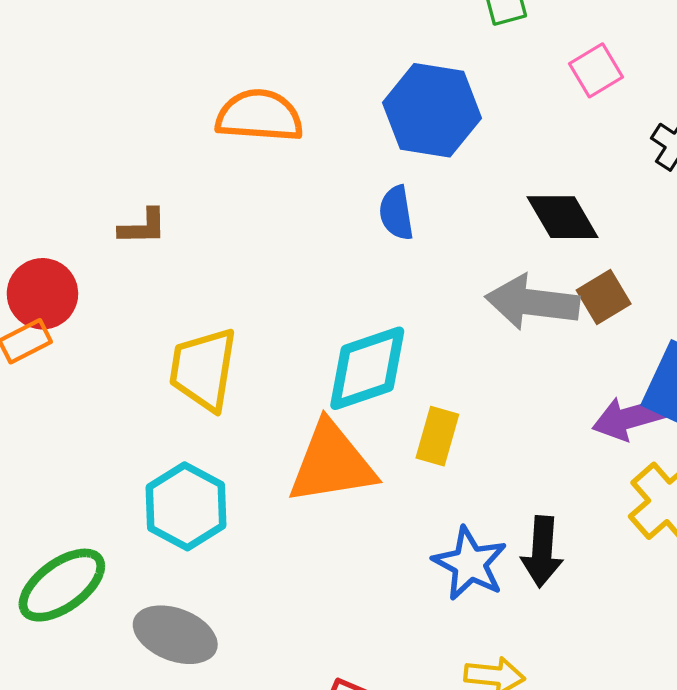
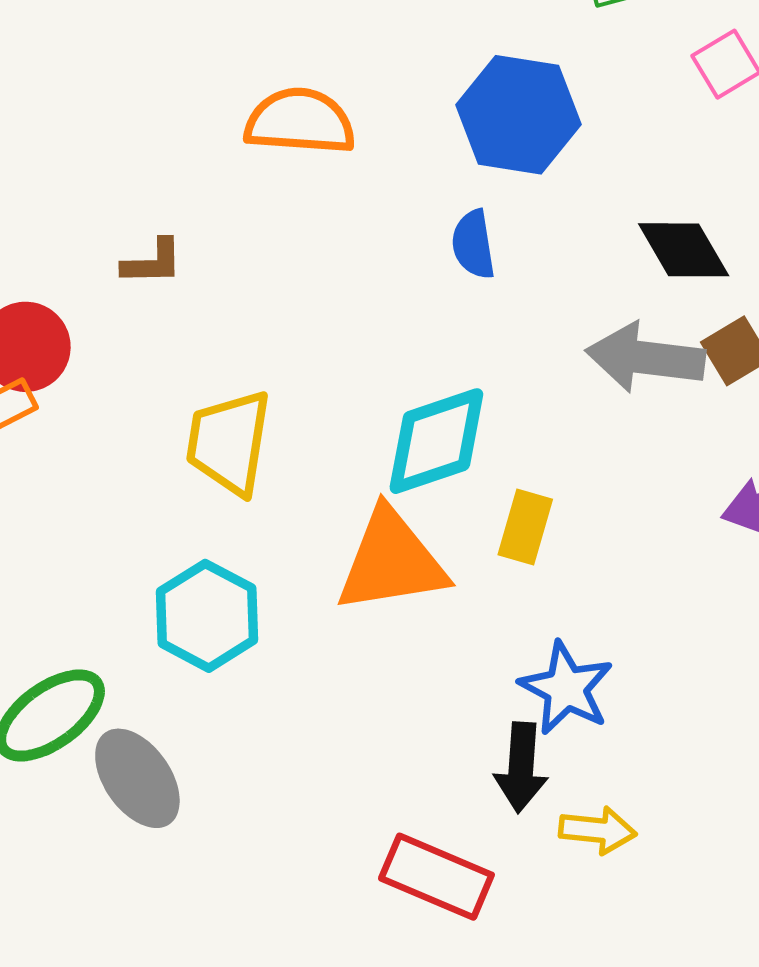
black arrow: (542, 552) -> (521, 767), moved
gray ellipse: (175, 635) -> (137, 778), moved, turned 34

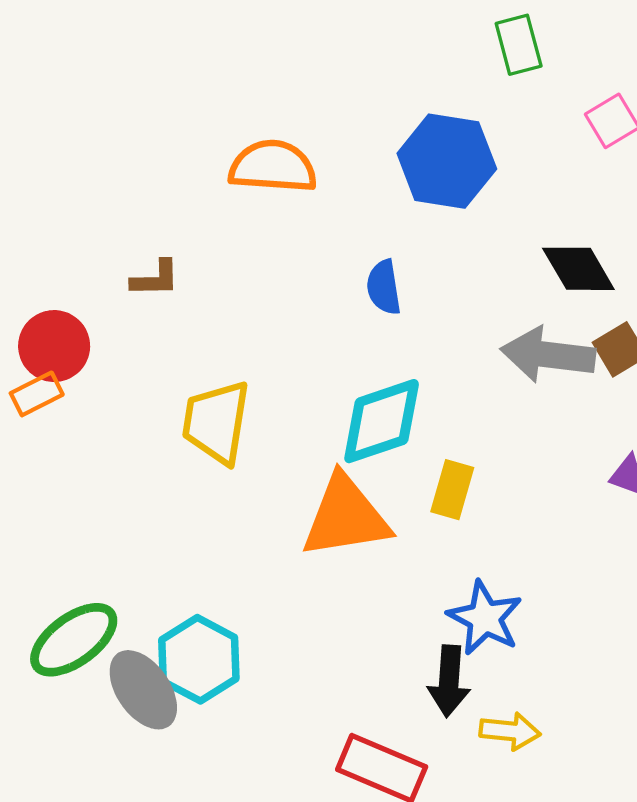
blue semicircle: (473, 244) -> (384, 287), moved
cyan hexagon: (207, 616) -> (199, 659), moved

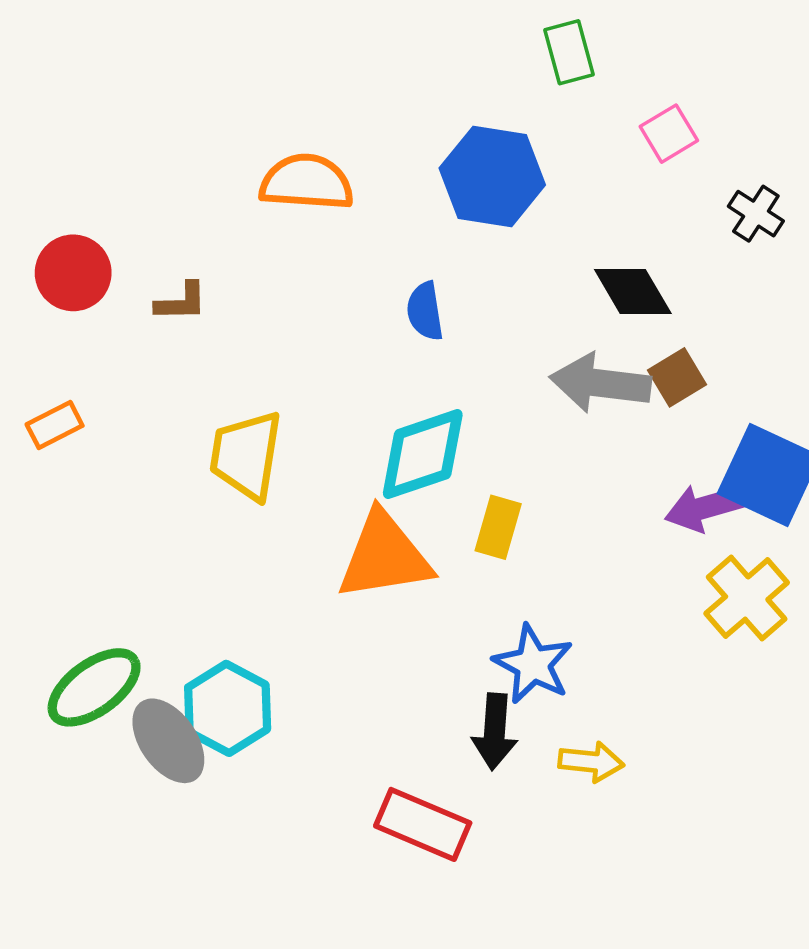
red circle: (54, 346) -> (73, 273), moved
yellow arrow: (510, 731) -> (591, 762), moved

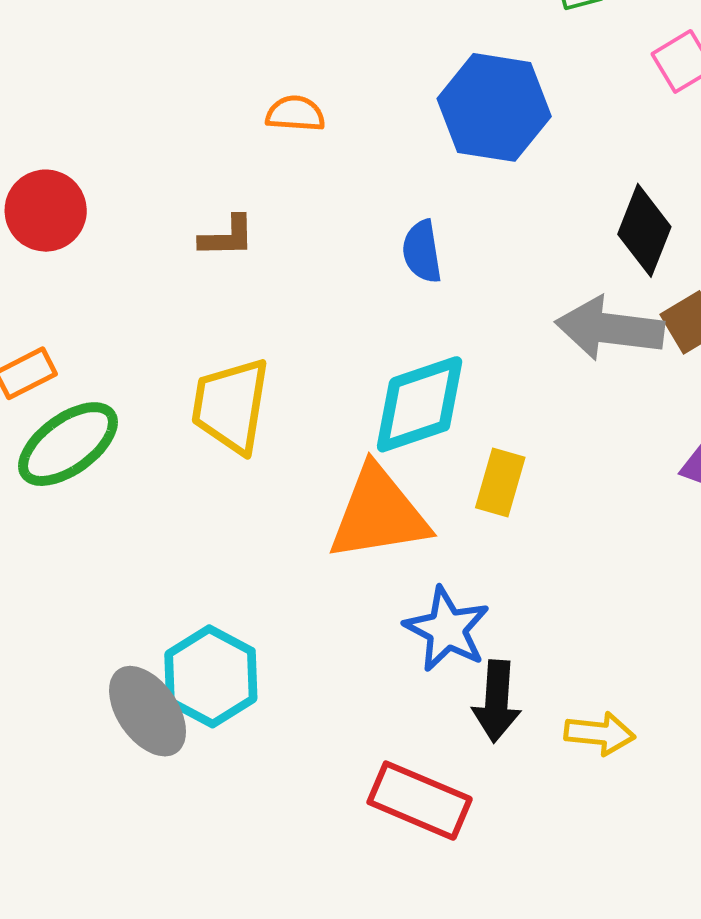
orange semicircle: (307, 182) -> (295, 114), size x0.6
black diamond: (633, 291) -> (644, 230), turned 52
brown L-shape: (181, 302) -> (227, 237), moved
blue star: (533, 664) -> (447, 629), moved
green ellipse: (94, 687) -> (68, 444), moved

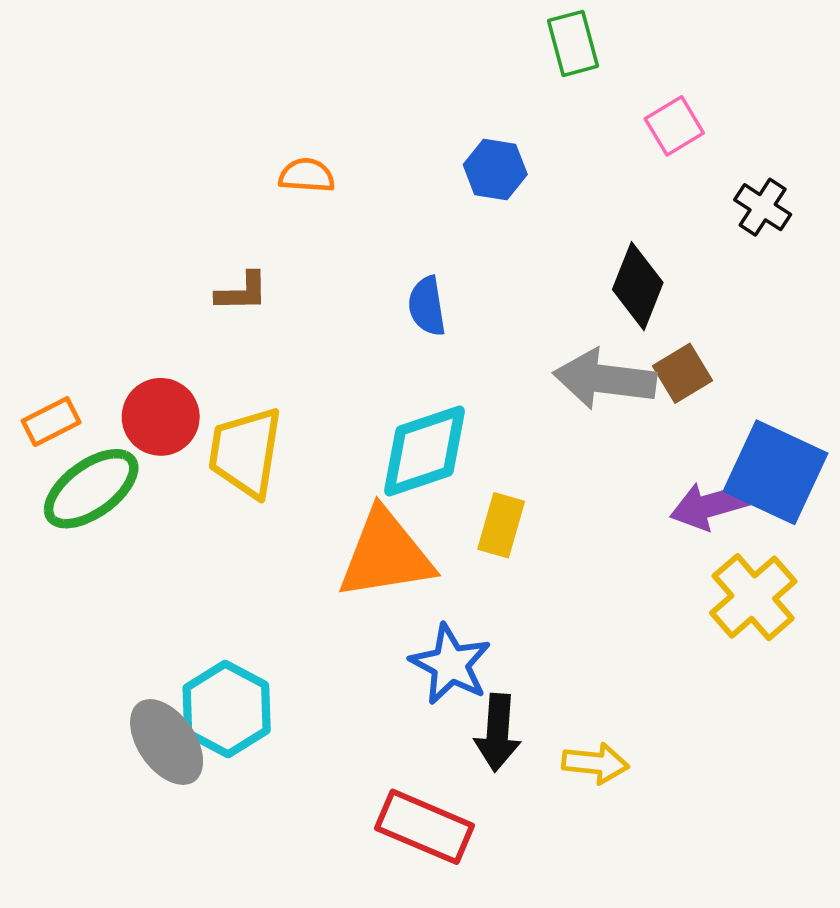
blue hexagon: (494, 107) -> (495, 169), size x0.6
red circle: (46, 211) -> (161, 417), moved

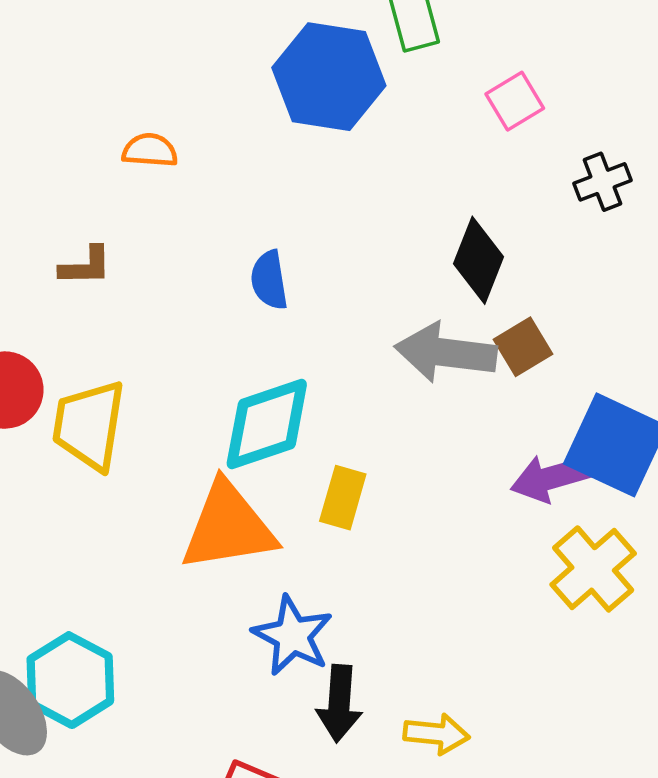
blue hexagon: (495, 169) -> (329, 77), moved, size x1.8
black cross: (763, 207) -> (602, 182), turned 36

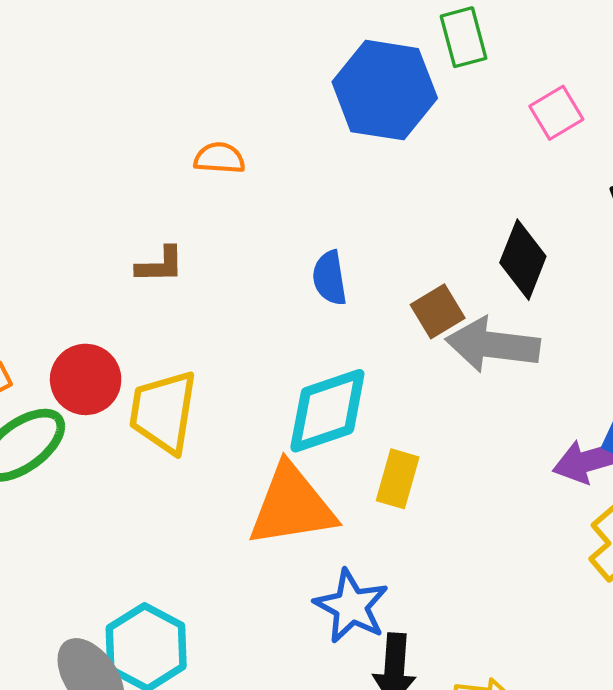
brown square: (523, 347) -> (438, 311), moved

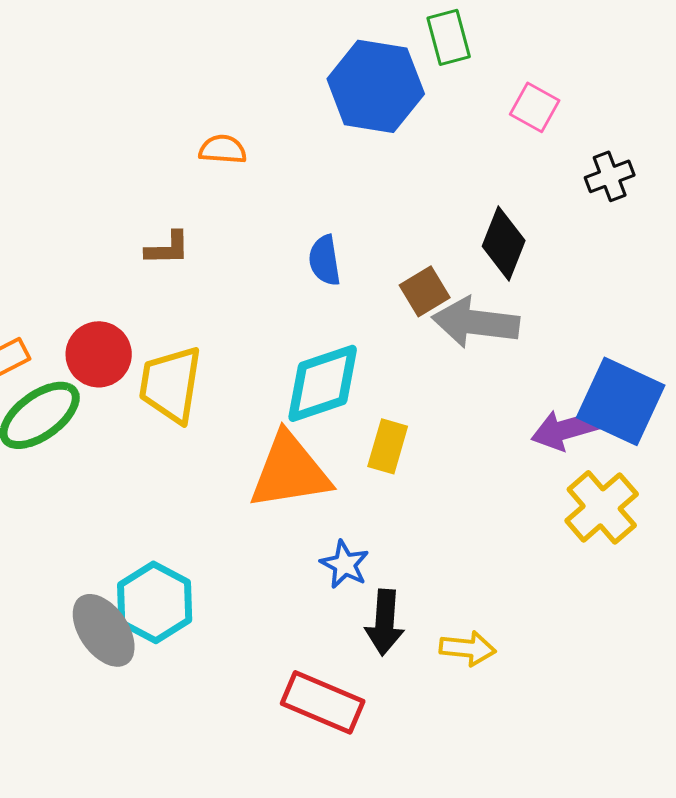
pink square: (556, 113) -> (535, 107), turned -30
blue star: (351, 606) -> (345, 564), size x0.7

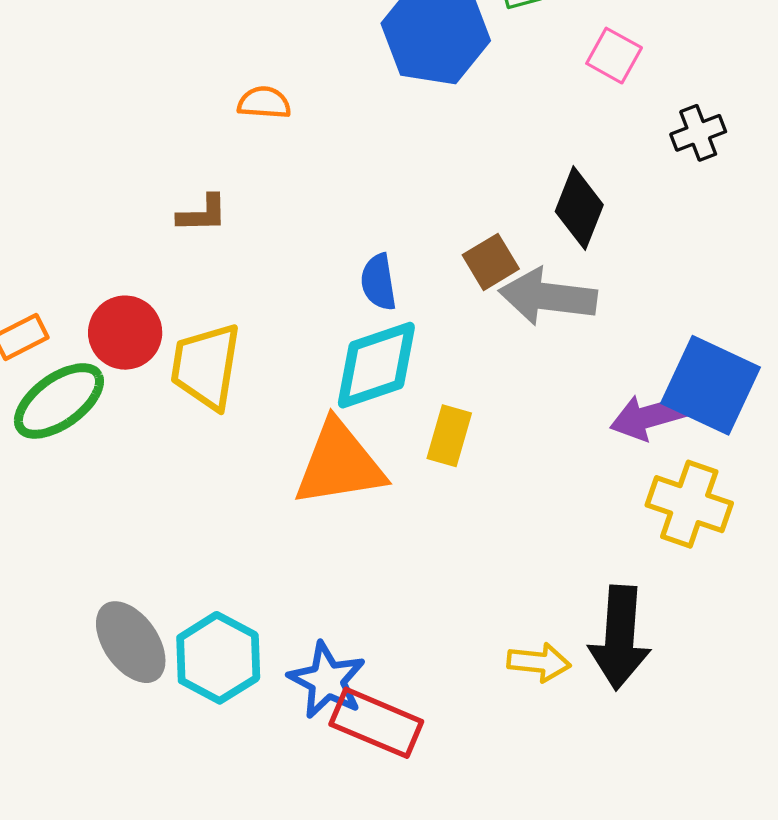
blue semicircle: (325, 260) -> (379, 282), moved
yellow cross: (602, 507) -> (689, 504), turned -30
blue star: (345, 564) -> (327, 680), moved, size x1.4
cyan hexagon: (155, 602) -> (218, 658), moved
black arrow: (385, 622) -> (620, 638), moved, size x1.4

